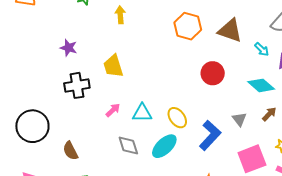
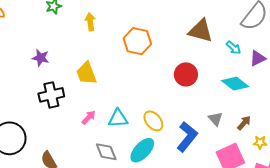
orange hexagon: (188, 26) -> (137, 41), moved
brown arrow: (269, 114) -> (244, 123), moved

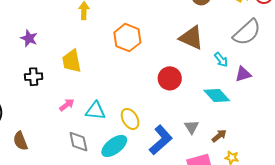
black cross: (51, 95) -> (34, 77), size x0.7

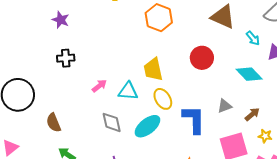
yellow trapezoid: (72, 61) -> (153, 69), moved
gray triangle: (192, 127) -> (225, 106), turned 42
blue L-shape: (161, 140) -> (194, 119), turned -48

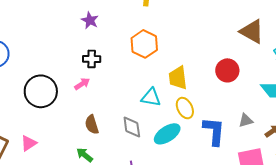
orange hexagon: (159, 18) -> (144, 44), moved
pink arrow: (99, 86) -> (82, 84), moved
brown semicircle: (54, 123) -> (92, 125), moved

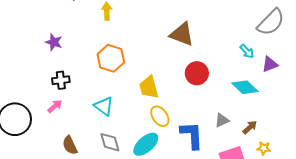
brown triangle: (252, 31) -> (182, 34), moved
cyan triangle: (151, 97) -> (104, 106), moved, turned 35

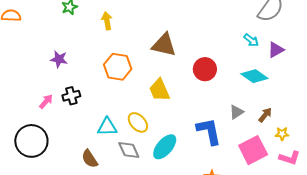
brown triangle: (182, 34) -> (164, 45), moved
pink arrow: (55, 106) -> (46, 101), moved
cyan triangle: (104, 106) -> (107, 127), moved, turned -30
yellow ellipse: (160, 116) -> (138, 122), moved

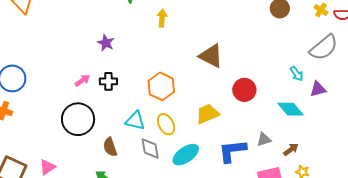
orange hexagon: (118, 67) -> (161, 86), moved
yellow trapezoid: (159, 90) -> (207, 114), moved, turned 75
blue L-shape: (209, 131) -> (232, 151), turned -100
black circle: (31, 141) -> (78, 119), moved

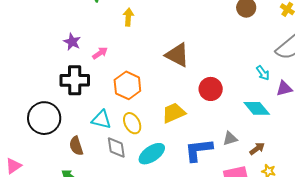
pink arrow: (82, 80) -> (100, 53), moved
black cross: (108, 81) -> (75, 80), size x1.6

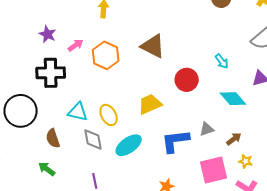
cyan arrow: (263, 73) -> (222, 61), moved
orange hexagon: (127, 85) -> (106, 55), moved

